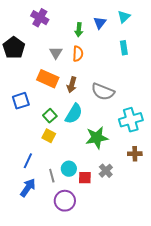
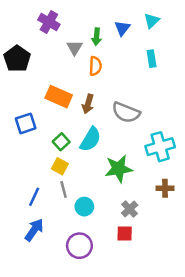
gray triangle: (56, 53) -> (75, 48), moved
gray line: (52, 176) -> (64, 189), moved
red square: (85, 178) -> (125, 233), moved

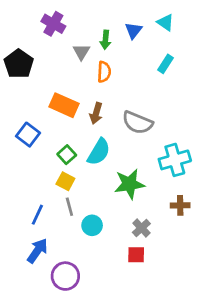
cyan triangle: (152, 21) -> (165, 22), turned -42
cyan rectangle: (152, 59) -> (165, 64), turned 42
blue square: (26, 123) -> (28, 135), turned -35
purple circle: (79, 246) -> (65, 276), moved

